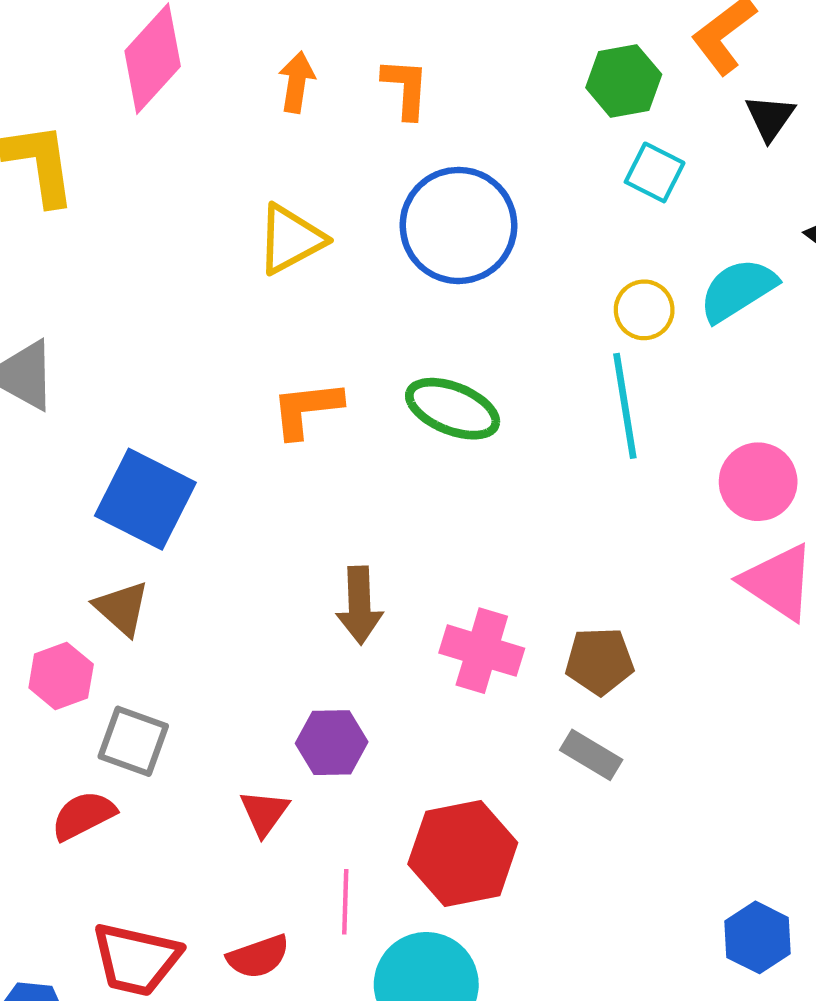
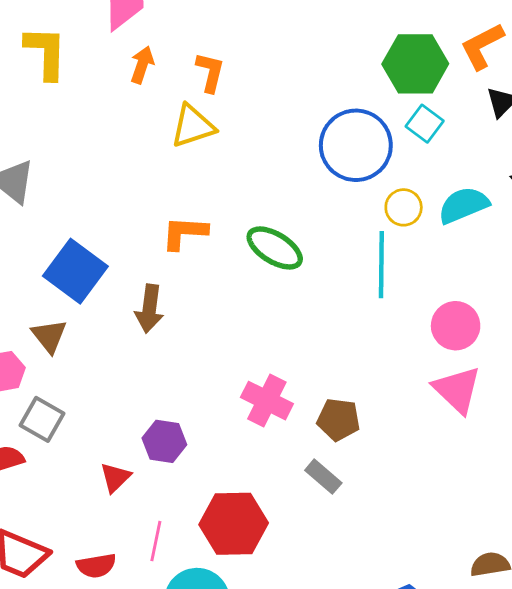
green hexagon: (624, 81) -> (415, 64), size x1.4
orange arrow: (297, 82) -> (142, 65), moved
orange L-shape: (406, 88) -> (210, 72), moved
blue circle: (458, 225) -> (356, 145), moved
brown arrow: (360, 605) -> (149, 309), moved

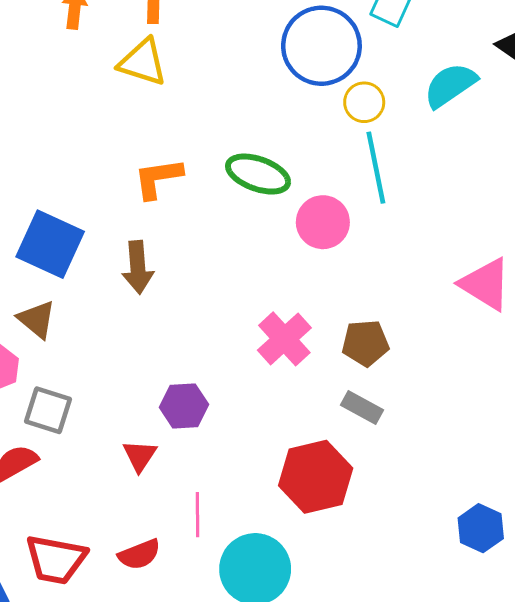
yellow triangle: (193, 126) -> (143, 62), turned 48
yellow circle: (404, 207) -> (364, 102), moved
pink circle: (456, 326) -> (323, 222), moved
pink cross: (267, 401) -> (284, 339), turned 33
red hexagon: (234, 524) -> (316, 477), moved

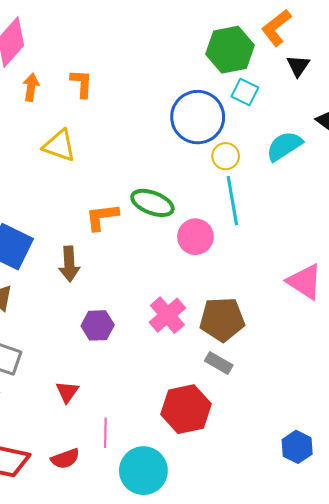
yellow triangle: (143, 62) -> (59, 146), moved
orange L-shape: (158, 178) -> (102, 217), moved
brown pentagon: (365, 343) -> (222, 319), size x1.4
purple hexagon: (184, 406) -> (98, 325), moved

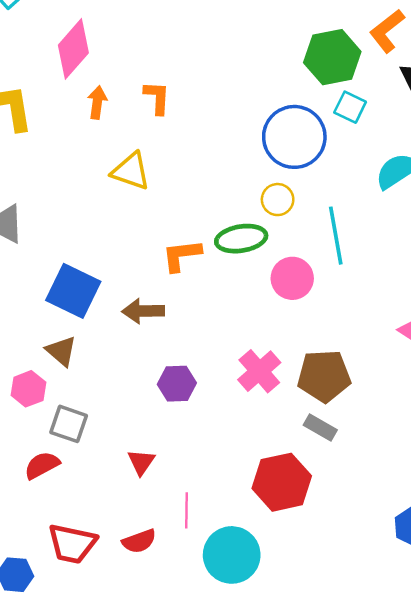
yellow circle: (226, 156) -> (278, 200), moved
green ellipse: (152, 203) -> (241, 239), turned -30
brown arrow: (69, 264) -> (143, 311), turned 92

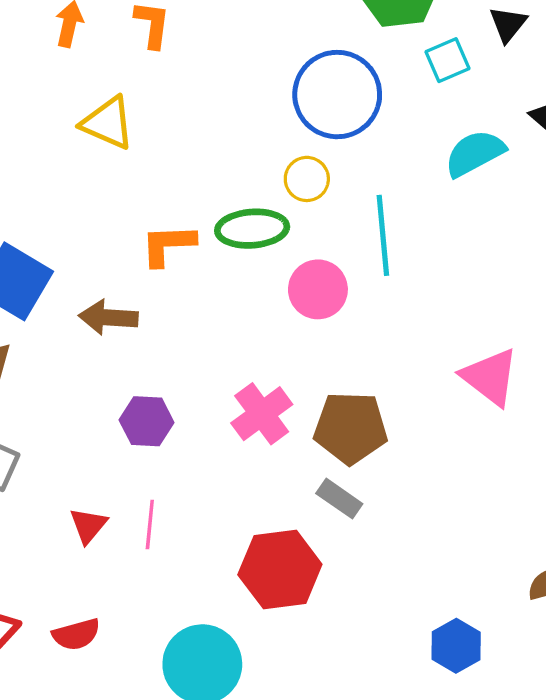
cyan square: (350, 107) -> (447, 60), moved, turned 36
pink line: (186, 510) -> (150, 525), moved

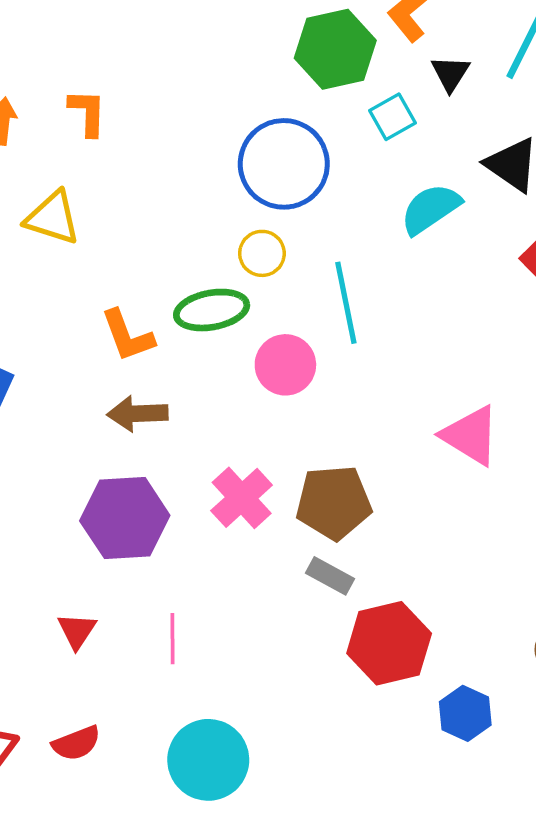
orange L-shape: (168, 245) -> (127, 336), turned -102
brown arrow: (108, 317) -> (138, 414), moved
purple hexagon: (147, 421) -> (125, 518), size x1.6
pink line: (150, 525) -> (173, 639), moved
red hexagon: (280, 569) -> (389, 643), moved

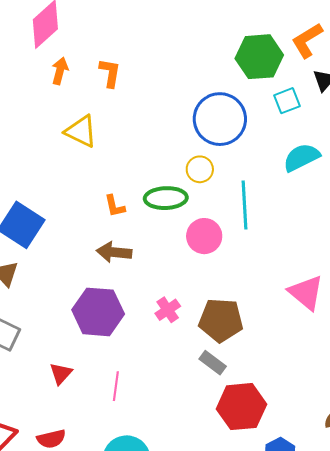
orange L-shape: (127, 336) -> (115, 206), size x0.7
pink cross: (242, 498) -> (168, 310), size x0.7

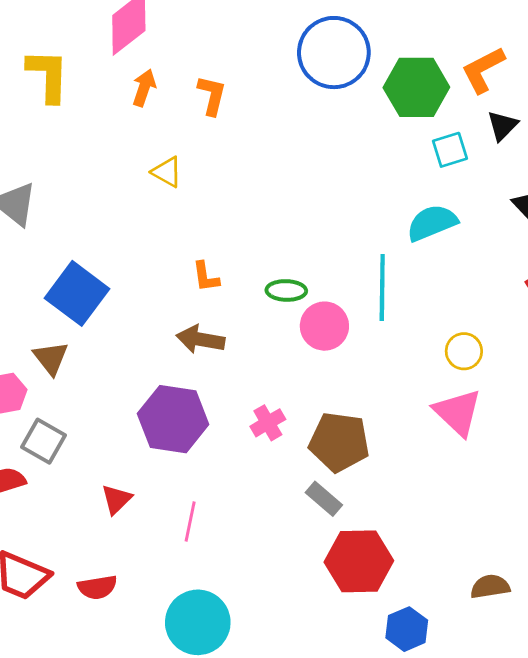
blue circle: (220, 119) -> (334, 53), moved
yellow triangle: (81, 131) -> (167, 172), size x0.7
cyan semicircle: (301, 157) -> (432, 223), moved
yellow circle: (200, 169) -> (464, 351), moved
green ellipse: (166, 198) -> (286, 290), moved, size x0.7

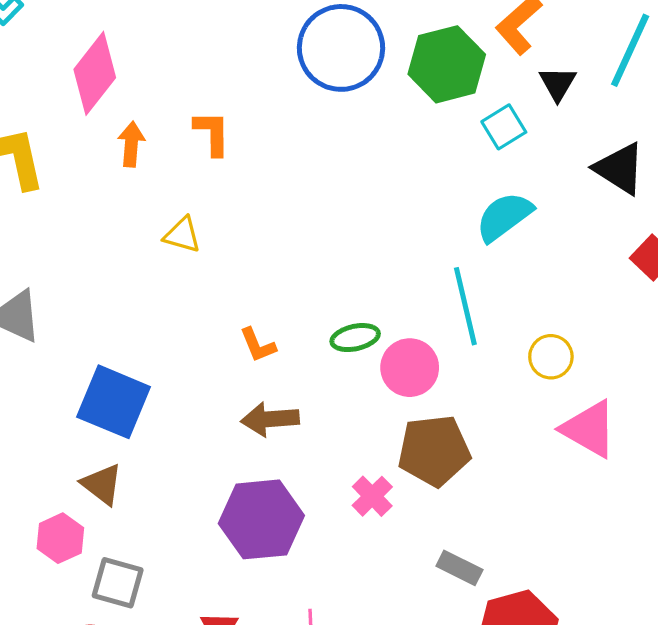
yellow circle: (464, 351) -> (551, 357), moved
brown pentagon: (339, 442) -> (434, 451), moved

